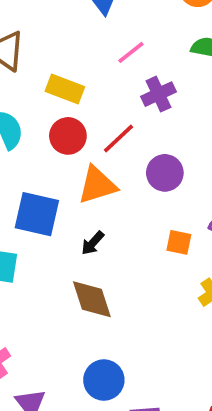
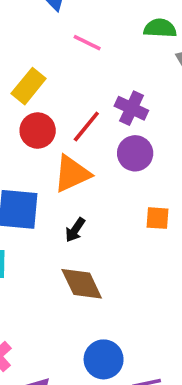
pink line: (131, 52) -> (87, 43), turned 72
yellow rectangle: (65, 89) -> (29, 86), turned -64
purple cross: (158, 94) -> (131, 108), moved, turned -32

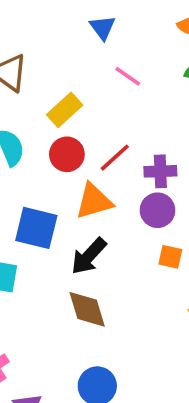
purple cross: (131, 108) -> (160, 171), moved, turned -36
purple circle: (135, 153) -> (158, 210), moved
black arrow: (75, 230) -> (89, 256), size x1.6

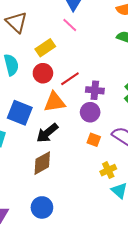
pink line: (128, 76) -> (70, 25), moved
brown diamond: (87, 309) -> (42, 163), turned 70

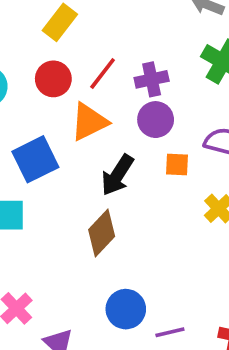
yellow rectangle: (45, 48) -> (60, 22), moved
blue square: (20, 113) -> (35, 159), turned -30
black arrow: (47, 133) -> (117, 175), moved

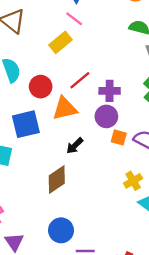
red circle: (53, 79) -> (41, 87), moved
orange square: (177, 165) -> (119, 137), moved
black arrow: (117, 175) -> (75, 146), size x0.7

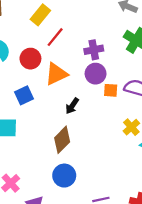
red line: (80, 80) -> (55, 37), moved
blue square: (26, 124) -> (24, 95), size x0.7
blue circle: (61, 230) -> (64, 176), moved

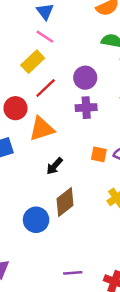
purple circle: (96, 74) -> (85, 78), moved
brown diamond: (62, 140) -> (65, 202), moved
blue circle: (64, 176) -> (36, 220), moved

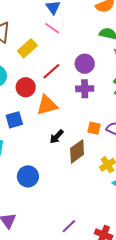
yellow rectangle: (33, 62) -> (27, 48), moved
brown diamond: (65, 202) -> (77, 151), moved
blue circle: (36, 220) -> (28, 176), moved
purple line: (73, 273) -> (69, 226), turned -42

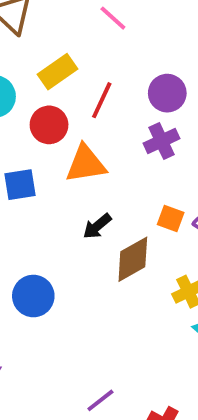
yellow rectangle: (27, 48) -> (58, 72), moved
red line: (51, 71) -> (102, 100), turned -30
purple cross: (85, 89) -> (162, 141), turned -30

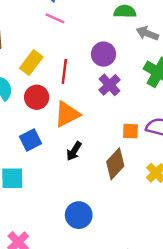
black arrow: (97, 226) -> (74, 151), moved
blue circle: (33, 296) -> (79, 215), moved

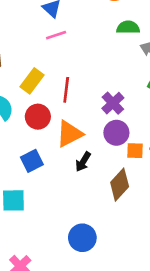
pink line: (55, 18) -> (56, 35), turned -42
purple circle: (104, 54) -> (116, 133), moved
black arrow: (74, 151) -> (83, 162), moved

